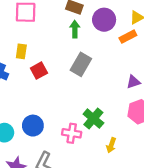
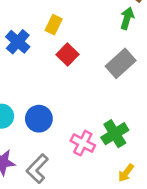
red square: (39, 71) -> (68, 54), turned -35

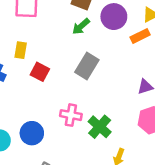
green arrow: (127, 18) -> (81, 26), turned -132
pink cross: (83, 143) -> (71, 115), moved

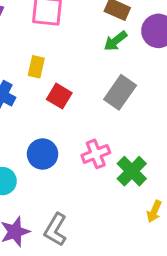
pink cross: (71, 115) -> (96, 154), turned -35
blue circle: (32, 133) -> (43, 154), moved

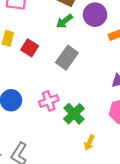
red square: (59, 96) -> (30, 48), moved

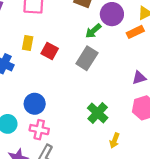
green arrow: (64, 21) -> (93, 31), moved
pink cross: (49, 101) -> (39, 130), moved, turned 36

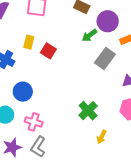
gray rectangle: (87, 58) -> (105, 58), moved
blue circle: (35, 104) -> (23, 92), moved

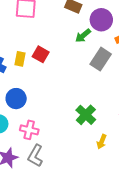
yellow rectangle: (29, 42) -> (20, 59), moved

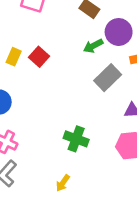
green cross: (86, 115) -> (76, 139), turned -36
yellow arrow: (102, 142) -> (63, 183), moved

